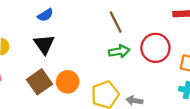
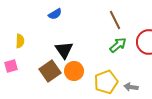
black triangle: (44, 44) -> (64, 50), moved
green arrow: (119, 51) -> (118, 45), turned -30

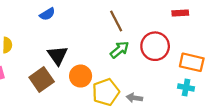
orange circle: (74, 71) -> (81, 76), moved

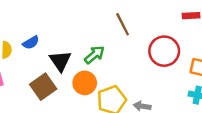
blue semicircle: (47, 14) -> (31, 43), moved
green arrow: (120, 50) -> (94, 55), moved

